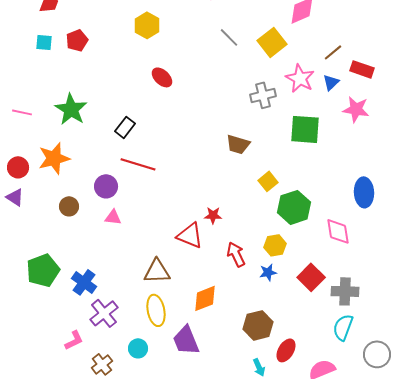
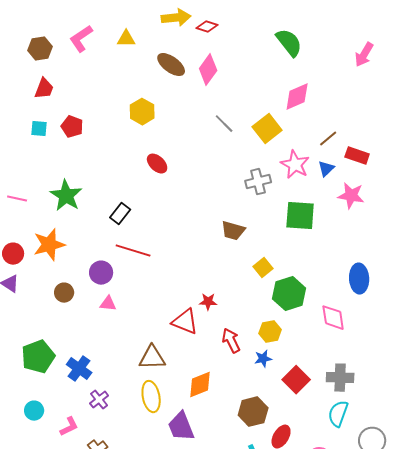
red pentagon: (77, 40) -> (72, 127), turned -30
red square: (311, 277) -> (296, 380), moved
purple cross: (104, 313) -> (99, 400), size x0.7
cyan circle: (138, 348) -> (34, 411), moved

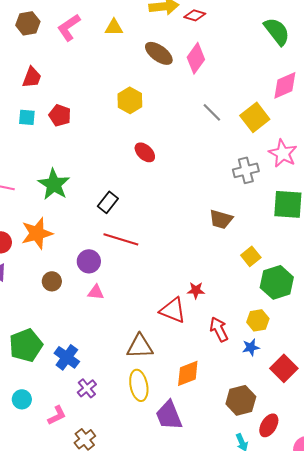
brown hexagon: (40, 49) -> (28, 23), moved

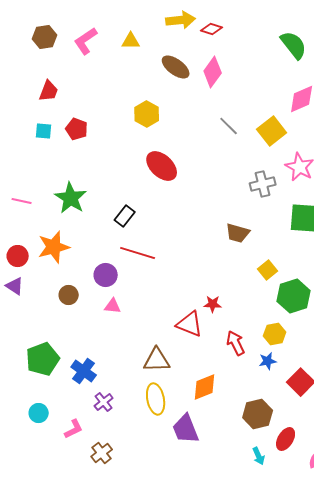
red ellipse: (145, 152) -> (162, 166), size x1.5

